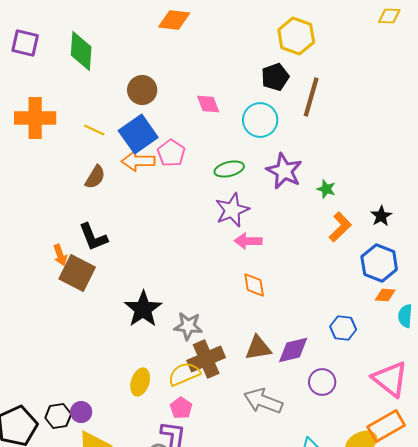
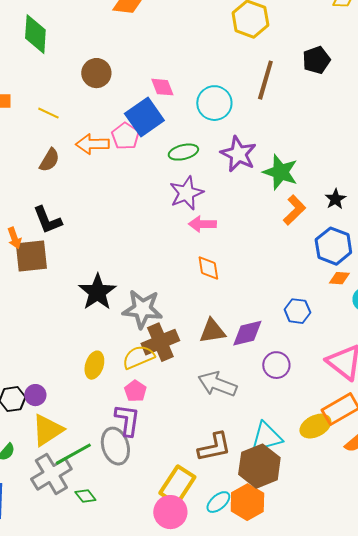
black pentagon: (275, 77) -> (316, 60), moved
blue square: (138, 134) -> (144, 117), moved
green star: (326, 189) -> (280, 172), size x1.8
brown square: (77, 273) -> (31, 256), turned -33
gray star: (188, 326) -> (142, 309), size x1.4

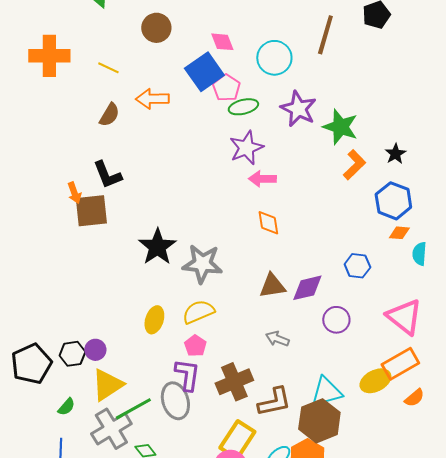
pink pentagon: (125, 136) -> (226, 88), moved
brown cross: (160, 342) -> (234, 382), moved
gray arrow: (217, 384) -> (277, 339), size x0.6

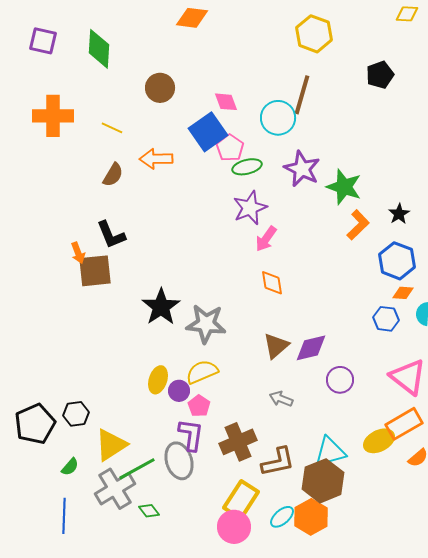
brown line: (325, 35) -> (302, 95), moved
pink arrow: (262, 179) -> (266, 239), turned -56
blue hexagon: (357, 266) -> (386, 319), moved
brown triangle: (272, 286) -> (276, 346), turned -32
purple circle: (95, 350) -> (179, 391), moved

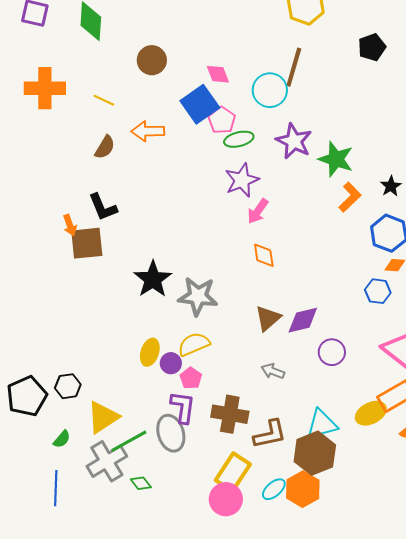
brown cross: (238, 442) -> (230, 414), turned 33

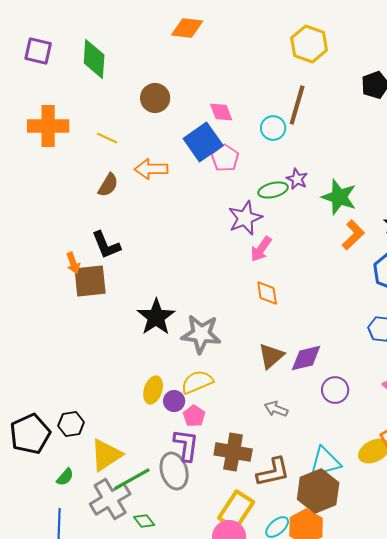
cyan circle: (270, 90) -> (273, 128), size x0.7
green ellipse: (239, 139) -> (273, 190), moved
purple star: (294, 141) -> (297, 179), size x0.6

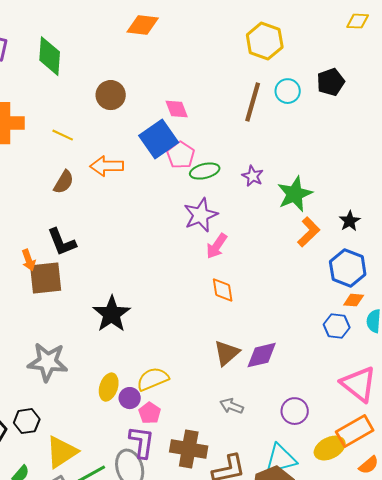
cyan circle: (273, 128) -> (288, 91), moved
green ellipse: (273, 190) -> (205, 171), moved
green star: (339, 197) -> (295, 194), turned 30
gray star: (201, 334) -> (48, 362), moved
purple circle: (335, 390) -> (295, 411), moved

